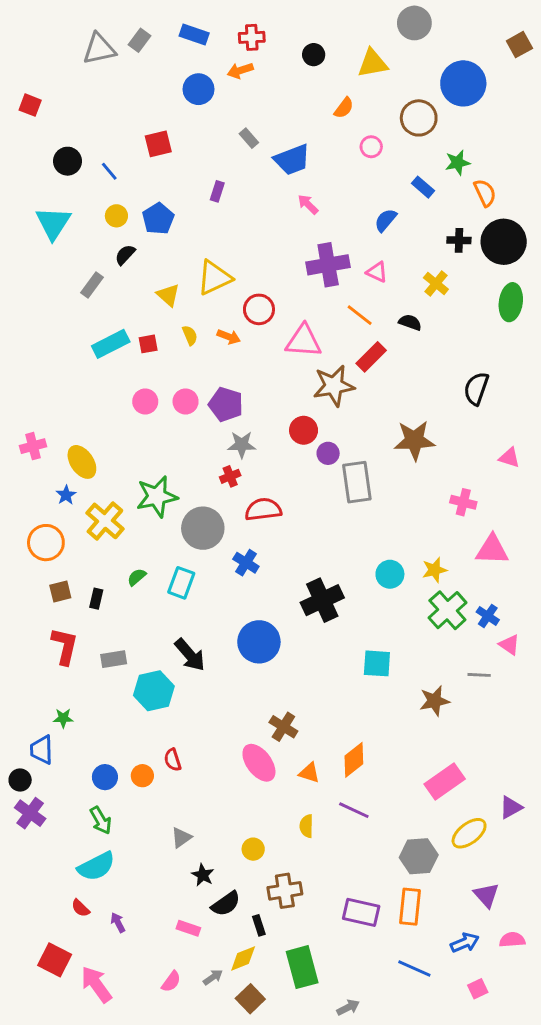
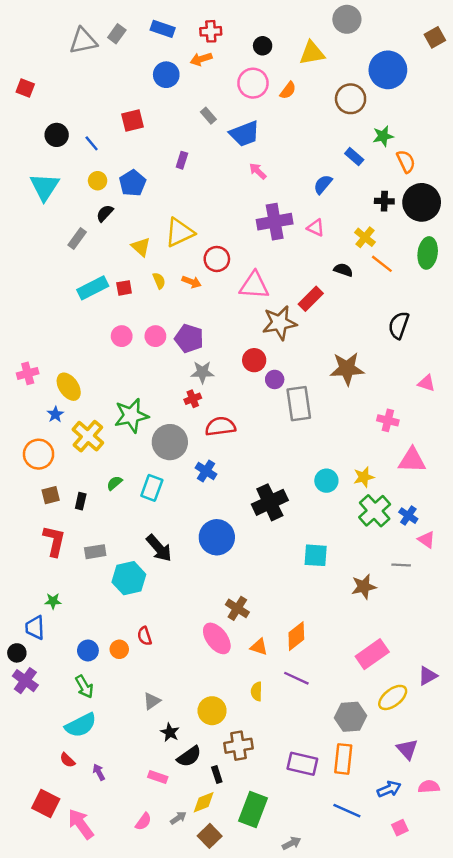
pink circle: (371, 147) -> (253, 83), moved, size x1.6
orange line: (360, 315) -> (382, 264), moved
yellow circle: (253, 849) -> (212, 711), size x1.5
green rectangle: (302, 967) -> (253, 809), turned 36

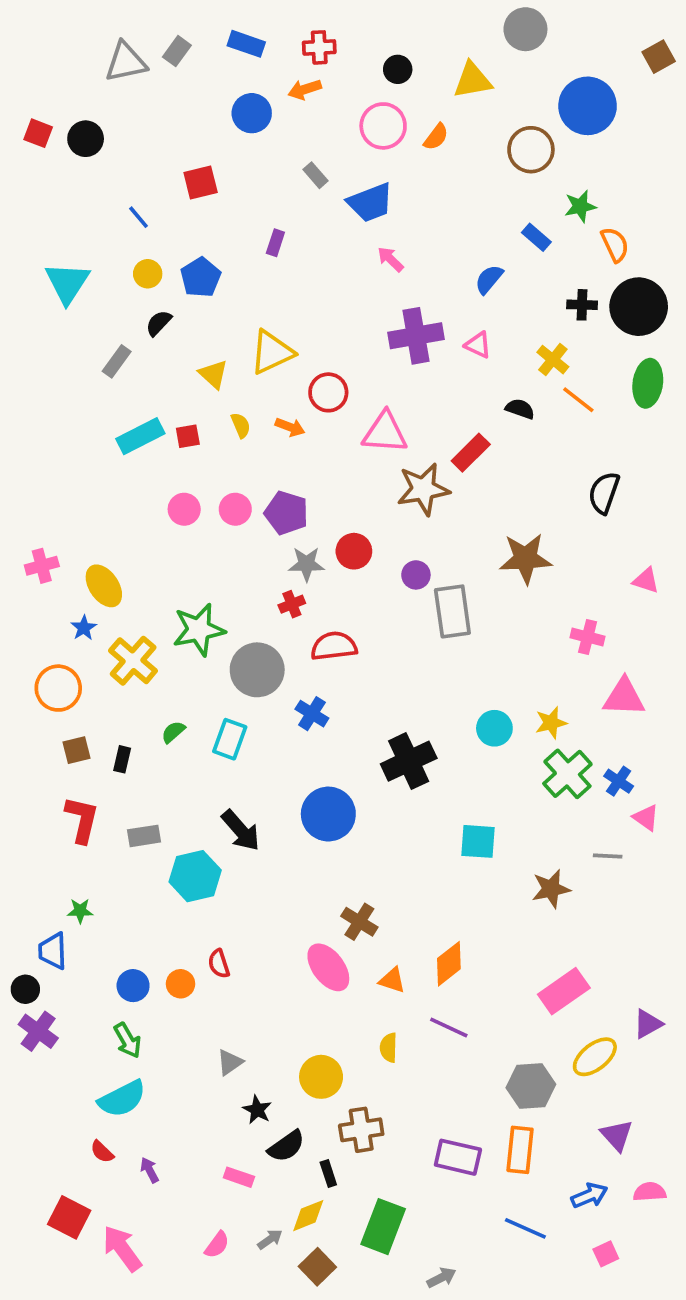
black circle: (57, 135) -> (86, 139), moved
red circle: (254, 360) -> (354, 551), moved

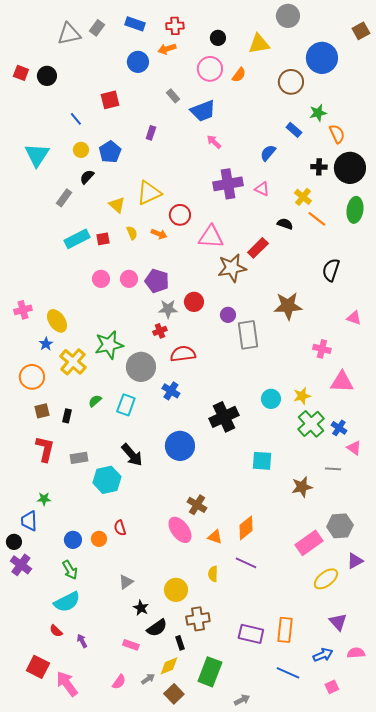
gray hexagon: (531, 1086) -> (340, 526), moved

